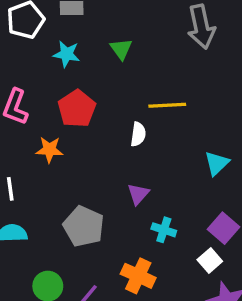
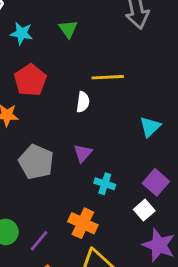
gray pentagon: (84, 226) -> (36, 162), moved

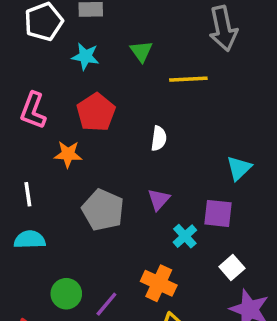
yellow line: (108, 77) -> (188, 79), moved
purple square: (156, 182) -> (218, 213), moved, turned -35
cyan cross: (105, 184) -> (185, 236), turned 30

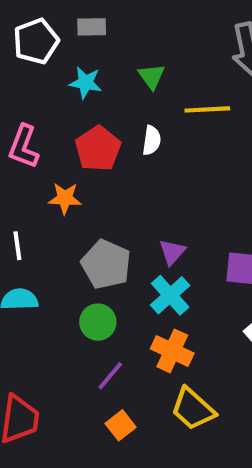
white semicircle: (159, 138) -> (152, 140), moved
cyan cross: (185, 236) -> (170, 295), moved, size x1.4
green circle: (66, 294) -> (98, 322), moved

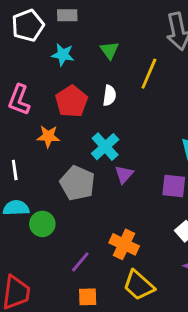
yellow line: (207, 109) -> (149, 74), turned -64
cyan cross: (170, 295) -> (105, 147), moved
green circle: (98, 322) -> (42, 224), moved
orange square: (121, 425) -> (88, 297), turned 36

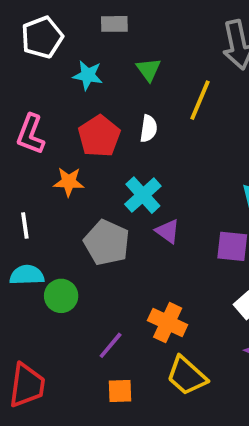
gray rectangle: (67, 15) -> (114, 24), moved
purple triangle: (124, 174) -> (168, 231), turned -36

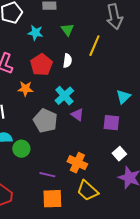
purple line: (111, 345) -> (47, 175), turned 63
orange square: (120, 391) -> (52, 199), size x1.5

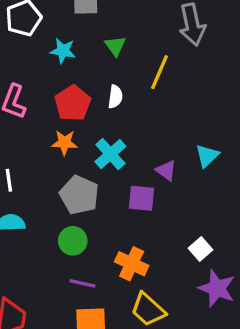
orange star: (25, 89) -> (65, 143), moved
purple triangle: (77, 115) -> (166, 170), moved
purple square: (111, 123) -> (142, 198), moved
green circle: (21, 149) -> (73, 241), moved

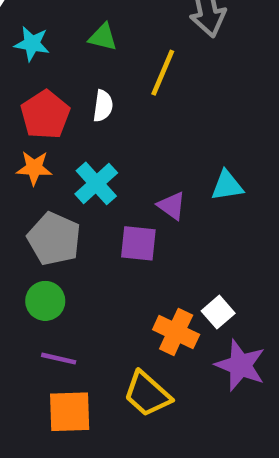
green triangle: (115, 46) -> (103, 37), turned -40
cyan triangle: (207, 156) -> (227, 186), turned 35
orange cross: (132, 264) -> (176, 332), moved

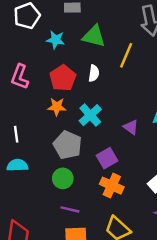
green triangle: (103, 37) -> (94, 36), size x1.5
purple square: (138, 243) -> (107, 158), moved, turned -36
orange cross: (176, 332) -> (112, 186), moved

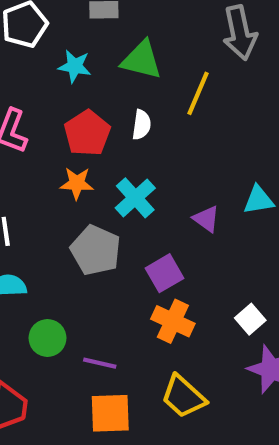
green circle: (63, 178) -> (47, 338), moved

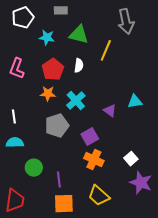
gray pentagon: (96, 250) -> (57, 126), turned 30
purple line: (100, 363) -> (59, 180), turned 70

